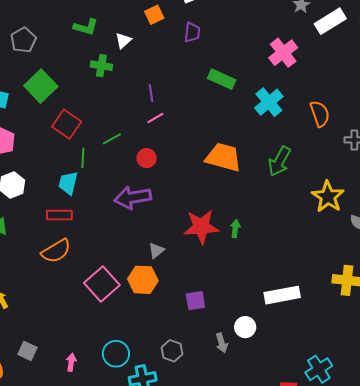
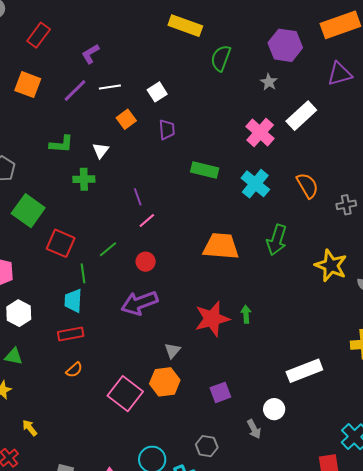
white rectangle: (330, 21) -> (301, 116), moved
orange semicircle: (56, 251) -> (74, 370), size x0.6

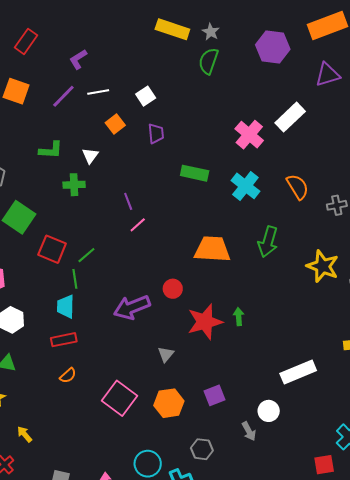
gray star: (269, 82) -> (211, 32), moved
green line: (108, 249) -> (86, 255), moved
red circle: (146, 262) -> (173, 289), moved
orange hexagon: (165, 382) -> (169, 403), moved

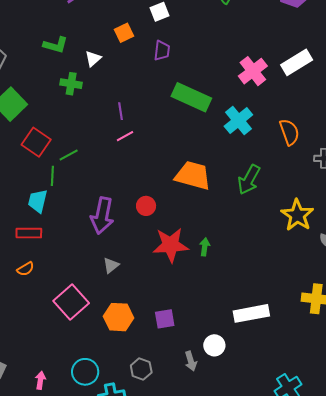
green rectangle: (195, 173) -> (191, 97), size x1.4
purple arrow: (132, 307) -> (102, 216), turned -69
gray triangle: (166, 354) -> (111, 265), moved

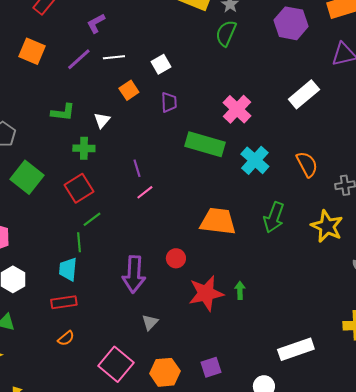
pink cross: (253, 71) -> (237, 109), moved
red square: (36, 142) -> (79, 188), moved, turned 32
yellow star: (297, 215) -> (327, 226), moved

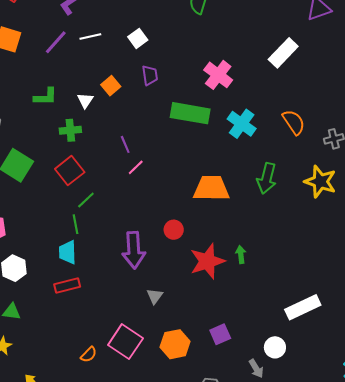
orange square: (129, 90) -> (111, 86), moved
orange semicircle: (66, 338) -> (89, 355), moved

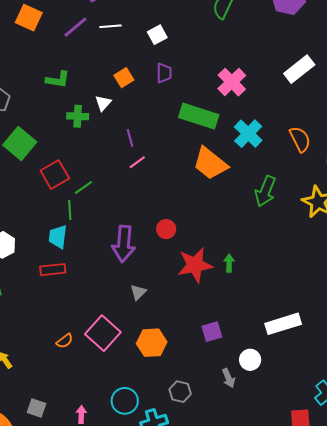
white triangle: (85, 100) -> (103, 103), moved
red square: (70, 171) -> (55, 175), moved
orange trapezoid: (211, 188) -> (210, 163), moved, turned -150
purple square: (220, 334) -> (212, 332), moved

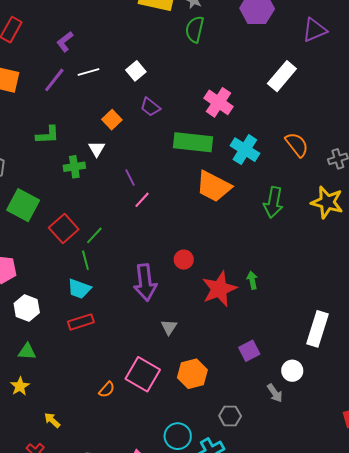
purple trapezoid: (164, 73) -> (150, 107), turned 140
cyan trapezoid: (58, 237) -> (79, 289), turned -65
white rectangle: (283, 324) -> (317, 329), turned -44

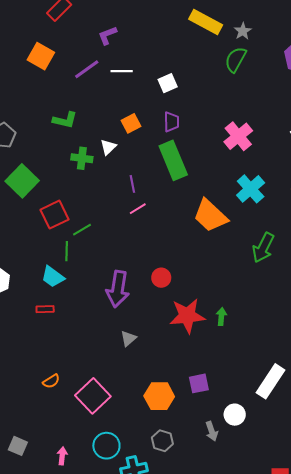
purple trapezoid: (150, 107) -> (171, 122), turned -145
green rectangle: (193, 142) -> (173, 160), moved, turned 45
red rectangle: (81, 322) -> (45, 309), size x0.7
pink square: (143, 374) -> (93, 396), moved
orange hexagon: (192, 374) -> (159, 396), moved

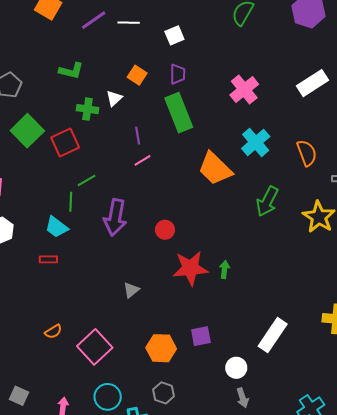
orange square: (131, 123) -> (137, 75), turned -30
red square: (55, 215) -> (65, 143), moved
purple arrow: (118, 289) -> (115, 217), moved
gray arrow: (212, 431) -> (243, 398), moved

